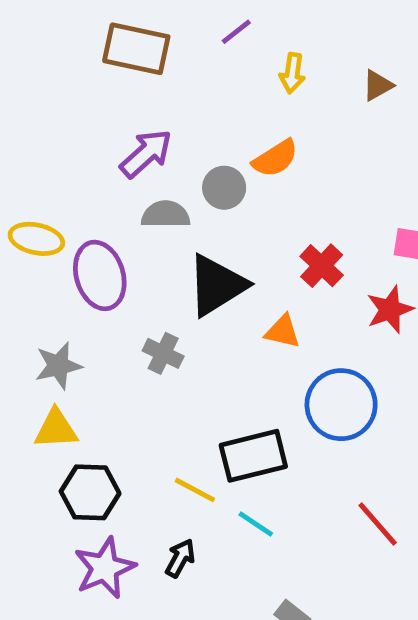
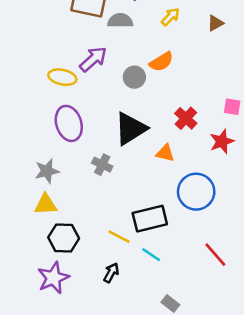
yellow arrow: (292, 73) -> (170, 17), turned -144
gray semicircle: (166, 215) -> (120, 21), moved
yellow ellipse: (36, 239) -> (62, 77), moved
purple star: (105, 568) -> (53, 278), moved

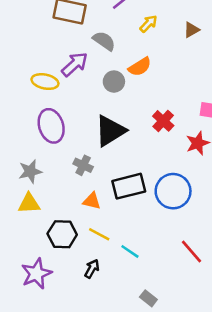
gray semicircle: (120, 21) -> (104, 41), moved, turned 35
orange triangle: (165, 153) -> (92, 201), moved
black rectangle: (150, 219) -> (129, 186), moved
black hexagon: (64, 238) -> (62, 234), moved

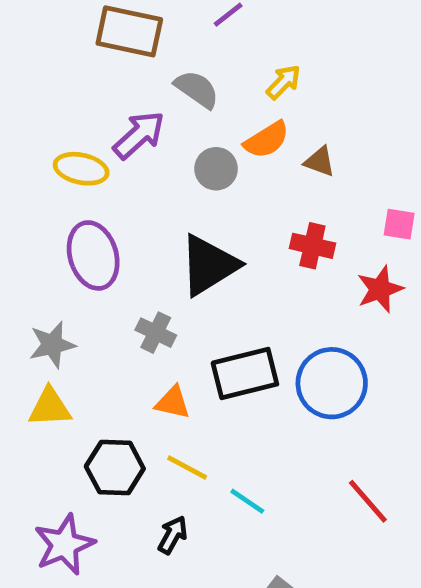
yellow arrow: (148, 24) -> (284, 82), moved
brown triangle: (192, 30) -> (320, 162), moved, turned 49
red cross: (163, 121) -> (312, 246), turned -30

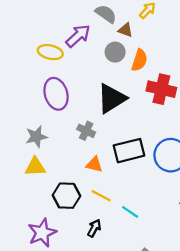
orange semicircle: (267, 140) -> (139, 60), moved, turned -40
brown triangle: (320, 162) -> (126, 30), moved
red cross: (312, 246) -> (161, 89), size x1.4

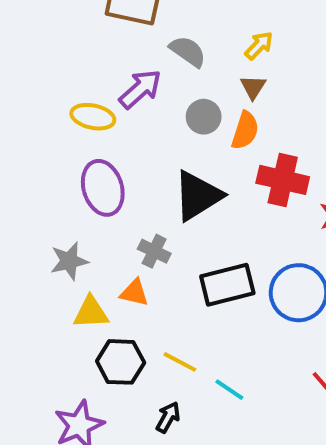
brown triangle: (126, 30) -> (253, 87), moved, turned 42
orange triangle: (94, 164) -> (134, 293), moved
yellow triangle: (35, 167) -> (91, 312), moved

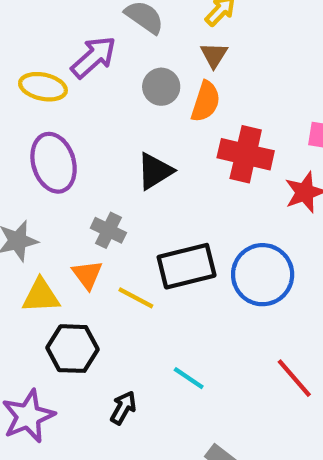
black triangle: (198, 196) -> (155, 171), size x0.7
orange triangle: (134, 293) -> (87, 275), turned 40
yellow line: (180, 362) -> (136, 298), moved

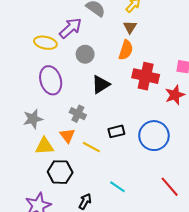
gray circle: (161, 87) -> (85, 54), moved
black rectangle: (187, 266) -> (116, 131), size x0.6

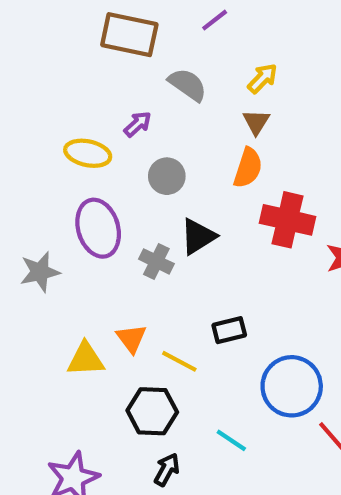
purple arrow: (70, 28) -> (138, 124), size x0.6
gray cross: (78, 114) -> (156, 261), moved
gray star: (33, 119) -> (40, 272), moved
blue circle: (154, 136) -> (292, 386), moved
black hexagon: (60, 172) -> (152, 411), moved

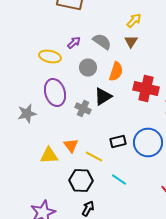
gray semicircle: (188, 85) -> (102, 42), moved
orange semicircle: (248, 168) -> (116, 72), moved
blue circle: (292, 386) -> (148, 142), moved
cyan line: (231, 440) -> (119, 180), moved

